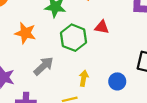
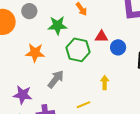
yellow arrow: (84, 78) -> (105, 83), moved
blue circle: (117, 81) -> (118, 47), moved

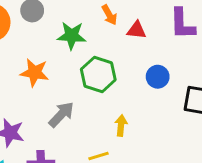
red triangle: (101, 37) -> (137, 30), moved
yellow arrow: (105, 83) -> (121, 126), moved

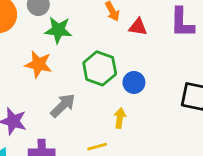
green star: (72, 36) -> (58, 30), moved
blue circle: (158, 77) -> (134, 82), moved

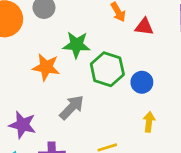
green star: (58, 30) -> (77, 45), moved
yellow arrow: (120, 118) -> (149, 122), moved

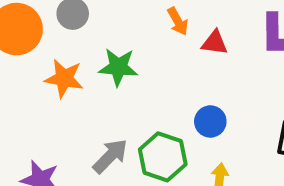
orange star: (46, 67) -> (64, 78), moved
green hexagon: (107, 69) -> (163, 157), moved

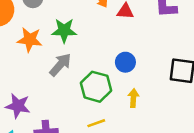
gray arrow: (110, 156) -> (60, 65), moved

